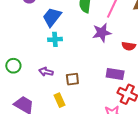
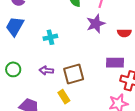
blue trapezoid: (52, 17) -> (15, 26), moved
brown square: (72, 79) -> (74, 74), size x1.5

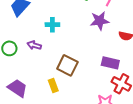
purple arrow: (46, 71) -> (34, 45), moved
brown square: (74, 74) -> (67, 65), turned 30

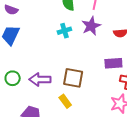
cyan cross: (52, 25) -> (64, 31), moved
purple arrow: (34, 45) -> (40, 79), moved, size x1.5

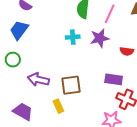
green circle: (13, 78) -> (13, 60), moved
brown square: (73, 78) -> (71, 85), turned -30

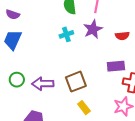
green circle: (13, 60) -> (17, 80), moved
yellow rectangle: (58, 106) -> (84, 108), moved

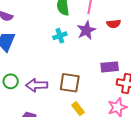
red semicircle: (122, 36) -> (114, 24), moved
brown square: (76, 82) -> (70, 83), turned 30

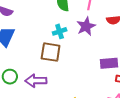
brown square: (70, 83) -> (51, 52), moved

